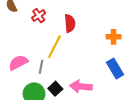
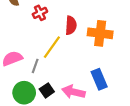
orange cross: (114, 37) -> (100, 33), moved, size x1.6
blue rectangle: (115, 69) -> (99, 79), moved

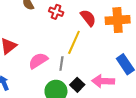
red cross: (40, 13) -> (56, 12), turned -32
red semicircle: (71, 25) -> (88, 18), turned -30

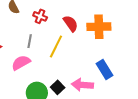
gray line: (61, 63) -> (30, 41), moved

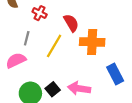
orange cross: (99, 27) -> (92, 42), moved
blue rectangle: (105, 69) -> (115, 74), moved

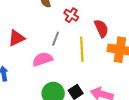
yellow line: (54, 46) -> (82, 49), turned -40

